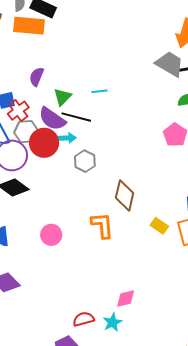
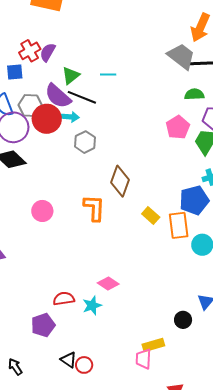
red cross: (18, 111) -> (30, 51), moved
pink diamond: (126, 298) -> (108, 283), turned 40

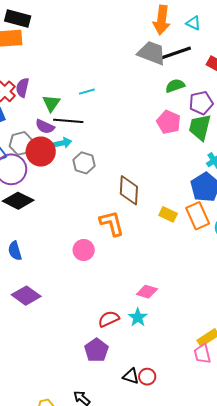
purple semicircle: (58, 96) -> (45, 127), size x0.7
pink circle: (42, 211) -> (84, 250), moved

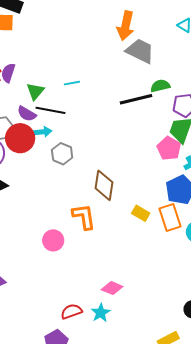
orange arrow: (162, 20) -> (126, 26), moved
black line: (175, 53) -> (136, 99), moved
pink pentagon: (169, 122) -> (169, 148), moved

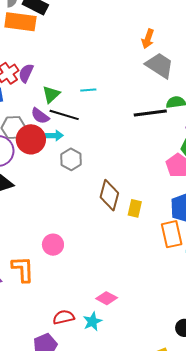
orange arrow: (126, 26) -> (148, 39), size x0.7
yellow rectangle: (141, 213) -> (135, 208), moved, turned 66
orange L-shape: (84, 217) -> (23, 269), moved

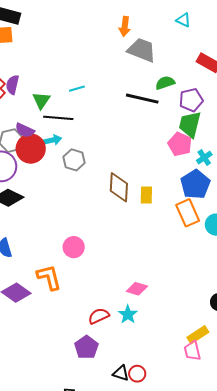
black line: (150, 113) -> (142, 99), turned 32
purple semicircle: (40, 116) -> (25, 130), moved

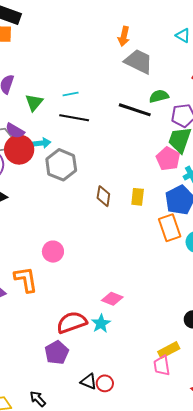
black line: (58, 118) -> (74, 118), moved
gray hexagon: (74, 160) -> (61, 165), size x1.4
brown diamond: (119, 187) -> (103, 196), size x0.7
yellow rectangle: (146, 195) -> (138, 197), moved
red semicircle: (99, 316) -> (72, 322), size x1.4

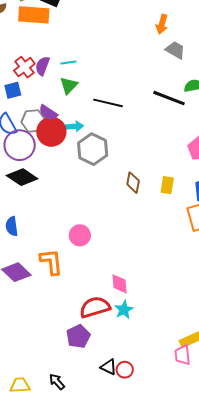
gray trapezoid: (139, 61) -> (175, 50), size x0.7
cyan line: (71, 94) -> (68, 62), moved
pink diamond: (112, 299) -> (120, 284), moved, turned 60

